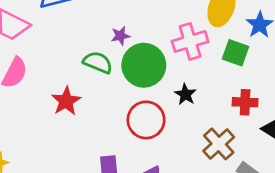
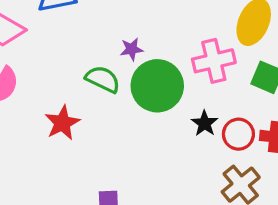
red circle: (146, 120) -> (238, 134), moved, size x0.7

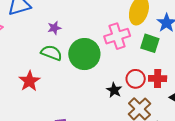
purple star: (132, 49) -> (54, 28), moved
black star: (205, 123) -> (114, 90), moved

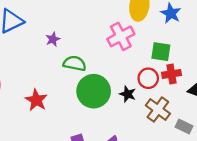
green square: (150, 43) -> (161, 52), moved
green semicircle: (51, 53) -> (75, 63), moved
green circle: (84, 54) -> (94, 91), moved

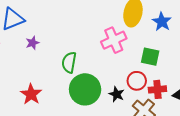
purple star: (53, 39) -> (32, 43), moved
green semicircle: (75, 63) -> (69, 62), turned -95
red cross: (171, 74) -> (157, 89), moved

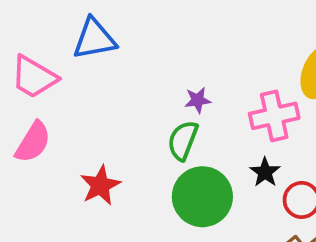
purple star: (32, 43) -> (198, 100), moved
black star: (117, 94) -> (265, 172), moved

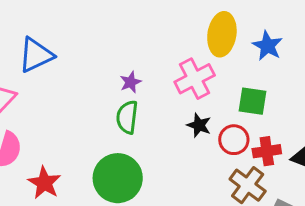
red star: (100, 185) -> (44, 183), moved
green circle: (202, 197) -> (118, 178), moved

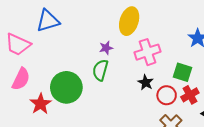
yellow ellipse: (222, 34) -> (129, 21), moved
red cross: (267, 151) -> (190, 95), moved, turned -30
green circle: (118, 178) -> (66, 87), moved

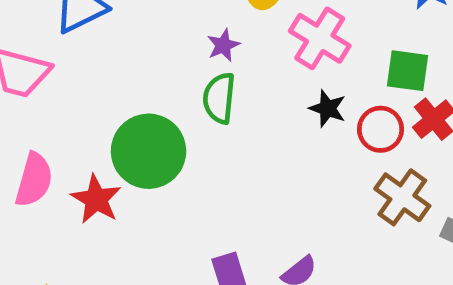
pink cross: (148, 52) -> (320, 38), turned -30
pink semicircle: (21, 79) -> (34, 180), moved

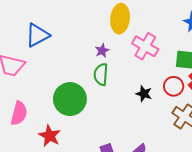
black star: (328, 108) -> (144, 94), moved
red star: (96, 199) -> (50, 136), moved

